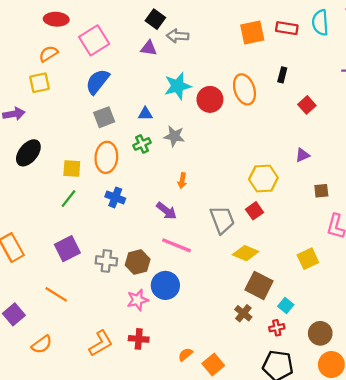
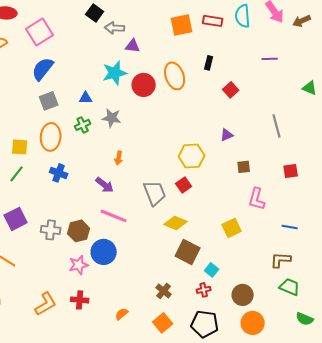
purple triangle: (149, 48) -> (133, 46), moved
brown cross: (243, 313) -> (164, 291), moved
orange square: (213, 365) -> (163, 323), moved

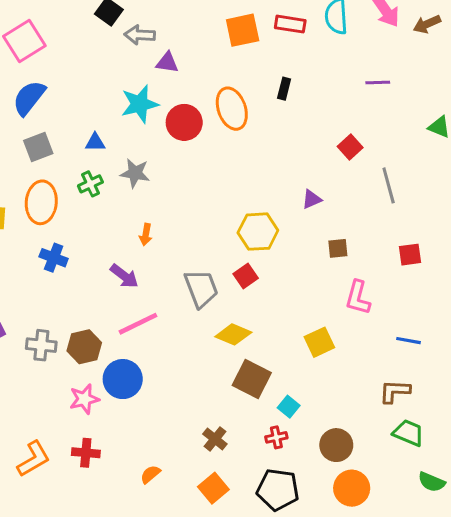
red square: (231, 90) -> (350, 147), moved
pink line: (114, 216) -> (138, 324), turned -48

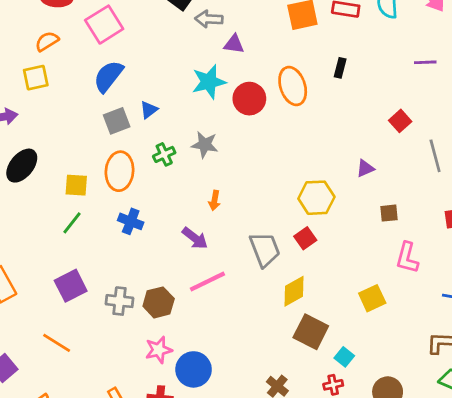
blue triangle: (95, 142) -> (149, 110), moved, turned -36
yellow diamond: (233, 334) -> (294, 291), turned -52
blue circle: (123, 379) -> (194, 369), moved

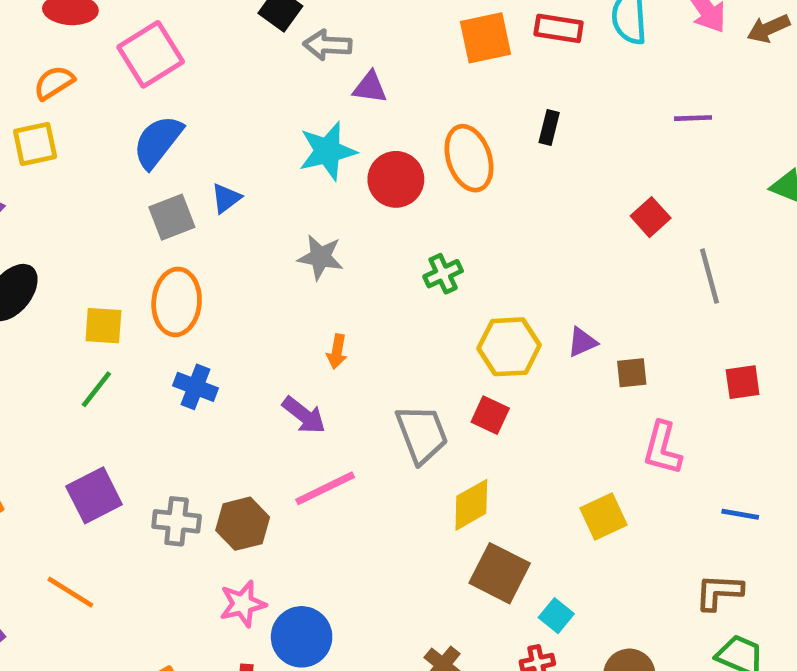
green cross: (164, 154) -> (443, 274), moved
purple triangle: (365, 168) -> (582, 342), moved
red square: (305, 238) -> (490, 415), turned -30

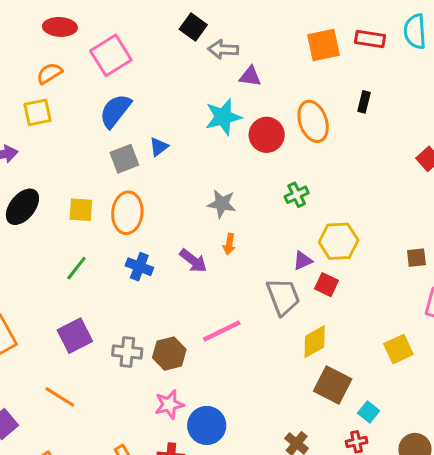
gray star: (320, 257) -> (222, 204), moved
yellow square: (103, 326) -> (81, 210), moved
purple triangle: (582, 342) -> (303, 261), moved
purple arrow: (304, 415) -> (193, 261), moved

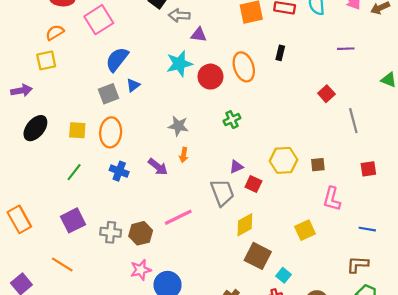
blue semicircle: (115, 111) -> (117, 59), moved
yellow hexagon: (339, 241) -> (284, 160), moved

